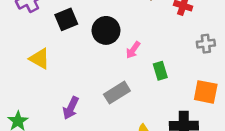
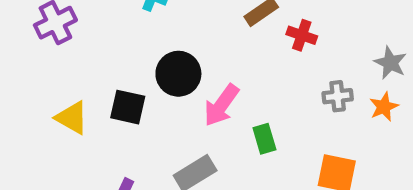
black square: (66, 19) -> (128, 107), moved, turned 35
pink arrow: (133, 50) -> (221, 105), size x1.5

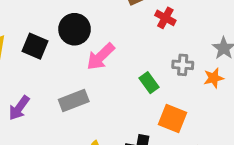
green rectangle: (264, 139) -> (149, 83), moved, turned -30

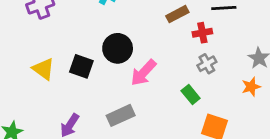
red cross: (165, 18) -> (202, 33), turned -36
gray cross: (183, 65) -> (207, 64), moved, turned -30

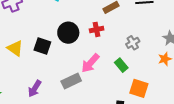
red cross: (202, 33) -> (97, 29), moved
pink arrow: (144, 73) -> (90, 63), moved

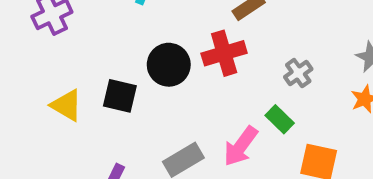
red cross: (97, 29) -> (224, 53), size x1.5
pink arrow: (90, 63) -> (241, 146), moved

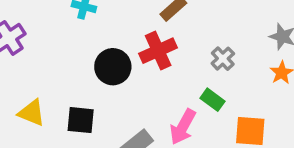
black square: (120, 96) -> (81, 120), moved

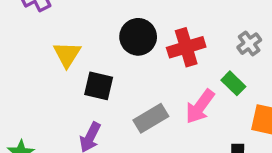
red cross: (158, 51) -> (186, 47), moved
yellow triangle: (32, 113) -> (67, 54), moved, turned 32

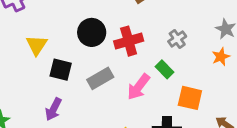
gray rectangle: (151, 118) -> (100, 78), moved

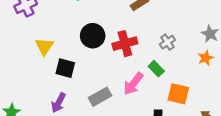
gray rectangle: (100, 78) -> (100, 97), moved

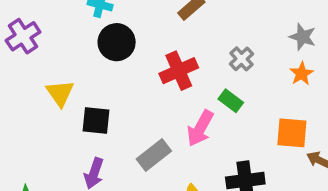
black circle: (93, 36) -> (117, 42), moved
orange square: (178, 94) -> (292, 133), moved

